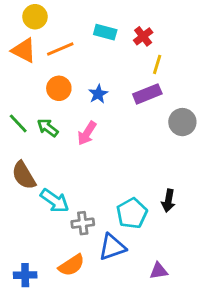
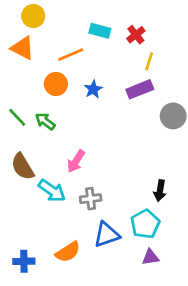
orange line: (60, 49) -> (71, 55), moved
pink arrow: (87, 133) -> (76, 161), moved
cyan pentagon: (132, 213) -> (145, 224), moved
gray cross: (83, 223) -> (91, 199), moved

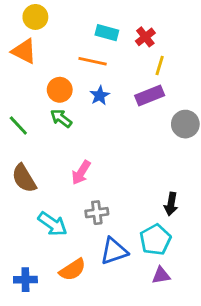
orange line: (71, 55) -> (93, 61), moved, turned 35
green arrow: (45, 121) -> (61, 118), moved
cyan arrow: (52, 191) -> (53, 224), moved

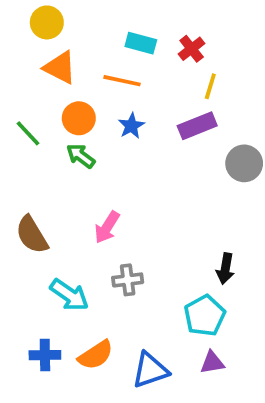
orange triangle: (24, 51) -> (60, 68), moved
green line: (18, 125) -> (28, 133), moved
blue triangle: (114, 251) -> (150, 370), moved
blue cross: (25, 280) -> (45, 355), moved

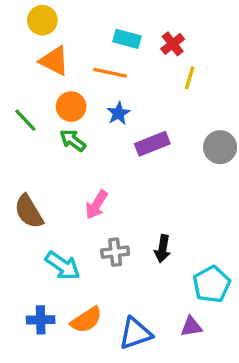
purple rectangle: (197, 126) -> (152, 144), moved
black arrow: (225, 269) -> (163, 249), moved
cyan pentagon: (205, 316) -> (212, 284), moved

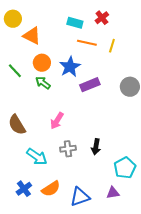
yellow circle: (42, 20) -> (13, 19), moved
red cross: (173, 44) -> (102, 18), moved
orange line: (110, 73) -> (87, 43), moved
blue star: (119, 113) -> (70, 67), size x1.5
blue cross: (41, 320) -> (24, 189), turned -35

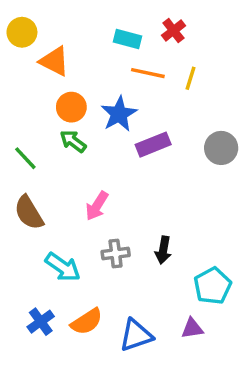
green line: (15, 71) -> (25, 158), moved

